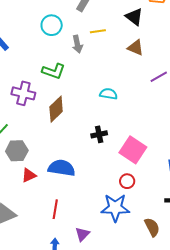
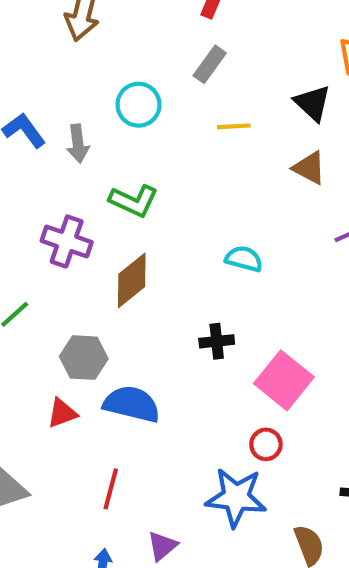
gray arrow: (77, 44) -> (78, 144), moved
gray hexagon: (17, 151) -> (84, 358), moved

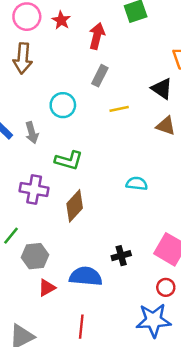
black cross: (217, 341) -> (121, 256), moved
gray hexagon: (84, 358) -> (35, 256), moved

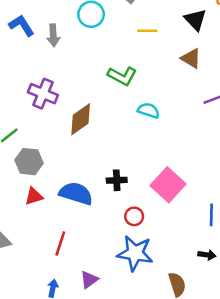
green L-shape: (69, 160) -> (122, 76), moved
red circle: (166, 287) -> (134, 216), moved

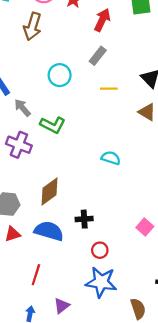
gray arrow: (53, 35) -> (22, 108), moved, turned 144
green L-shape: (122, 76) -> (53, 125), moved
brown diamond: (81, 119) -> (49, 192), moved
pink square: (168, 185) -> (145, 227), moved, size x0.6

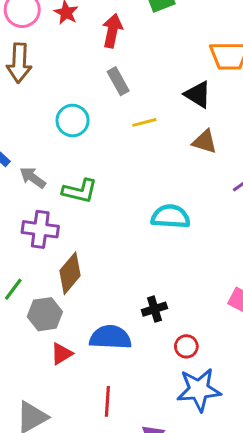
gray rectangle: (98, 56) -> (118, 81), turned -54
cyan semicircle: (111, 158) -> (171, 217), size x1.4
brown diamond: (49, 192) -> (70, 273), moved

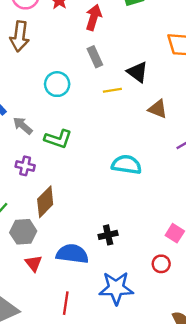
black triangle: (198, 94) -> (138, 72), moved
purple cross: (40, 229) -> (25, 166), size x0.7
red circle: (186, 346) -> (161, 264), moved
red triangle: (61, 354) -> (33, 263), turned -42
blue star: (199, 390) -> (116, 288), moved

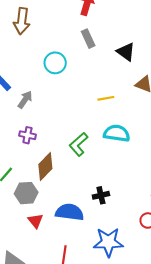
yellow line: (112, 90) -> (106, 98), moved
gray arrow: (23, 126) -> (25, 100), turned 84
green L-shape: (58, 139) -> (79, 144), moved, turned 120

